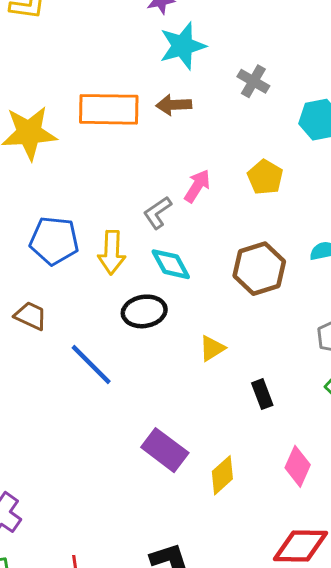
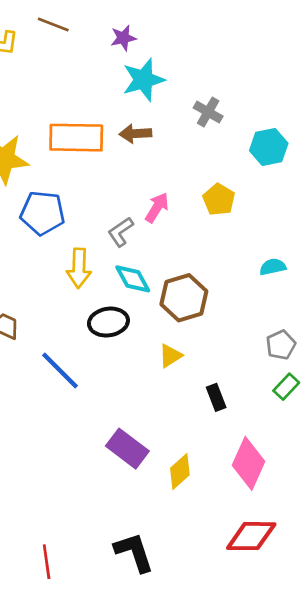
blue pentagon: (54, 241) -> (43, 213), moved
brown hexagon: (259, 269) -> (184, 298), moved
pink diamond: (298, 466) -> (248, 463), size x1.4

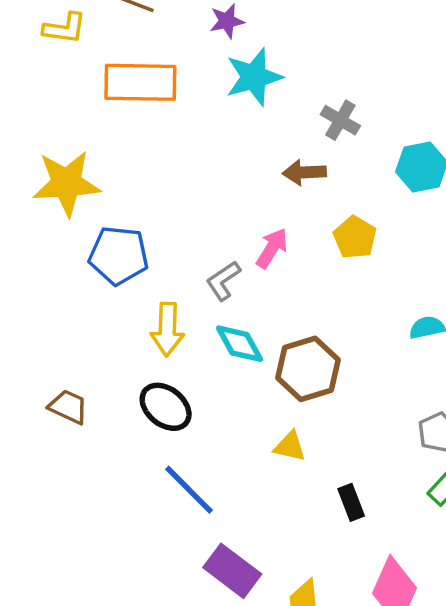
brown arrow: (135, 134) -> (304, 172), moved
orange rectangle: (76, 138) -> (140, 82), moved
black ellipse: (108, 322) -> (166, 407), moved, turned 48
yellow triangle: (170, 356) -> (290, 446), turned 45
blue line: (60, 370) -> (189, 490), moved

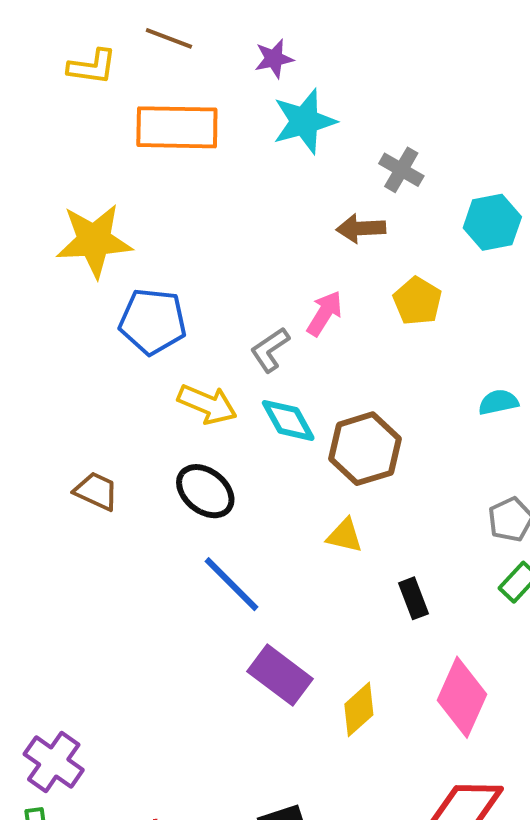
yellow arrow: (167, 329) -> (207, 404), turned -69

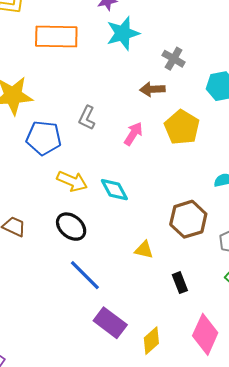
yellow pentagon: (417, 301) -> (182, 127), size x1.4
gray L-shape: (270, 350) -> (87, 118), moved, turned -30
brown hexagon: (365, 449) -> (188, 219), moved

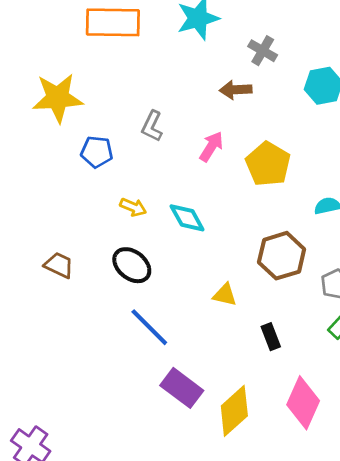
yellow pentagon: (182, 127) -> (268, 164), moved
blue pentagon: (44, 138) -> (97, 152), size x0.7
yellow arrow: (72, 181) -> (133, 207), size x0.7
yellow diamond: (151, 341) -> (234, 411), size x1.4

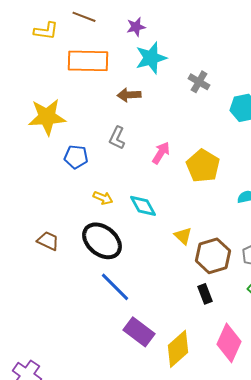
brown arrow: (236, 90) -> (129, 95), moved
brown hexagon: (282, 256) -> (213, 256), moved
black ellipse: (132, 265) -> (102, 241), size x1.4
yellow triangle: (225, 295) -> (183, 236), moved, turned 30

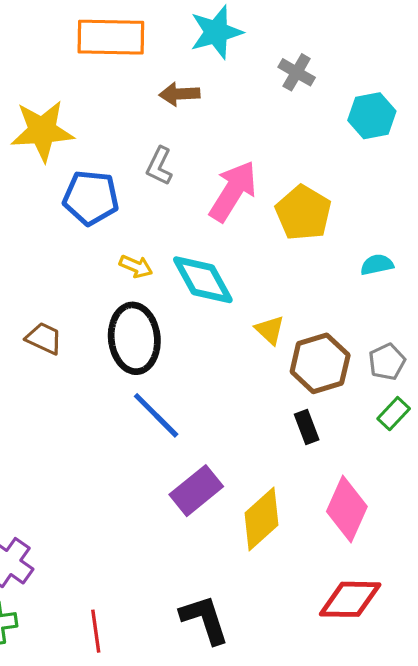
pink arrow: (161, 153) -> (233, 191), size x1.6
blue pentagon: (76, 157) -> (91, 198), size x1.4
cyan diamond: (143, 206) -> (203, 280), size x1.4
black ellipse: (102, 241) -> (134, 338), turned 45
purple rectangle: (139, 332) -> (196, 491), turned -76

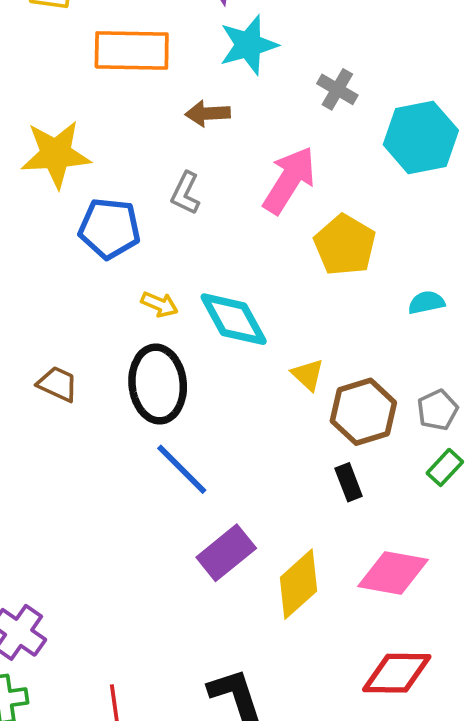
cyan hexagon: (372, 116) -> (421, 138), size x1.4
pink arrow: (233, 191) -> (289, 180), moved
pink diamond: (347, 509) -> (393, 573), turned 76

